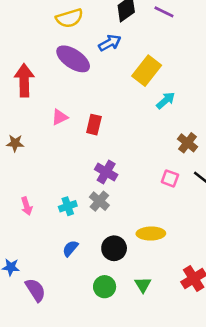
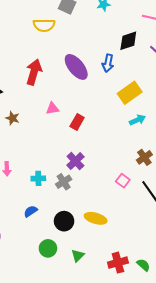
yellow semicircle: (69, 18) -> (44, 25), moved
blue arrow: (110, 43) -> (108, 63), turned 114

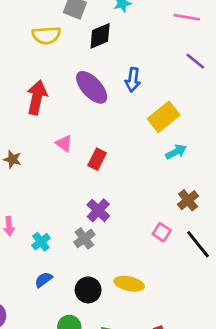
black diamond: (128, 41) -> (100, 36), moved
pink triangle: (52, 108) -> (64, 143), turned 48
cyan cross: (38, 178) -> (41, 242), moved, turned -32

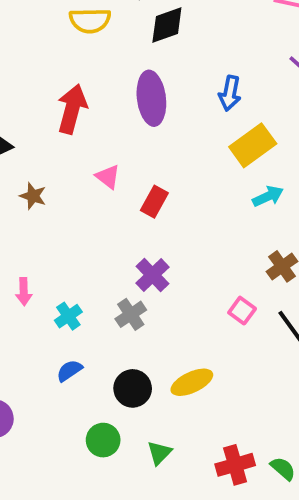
blue arrow: (133, 80) -> (230, 93), moved
purple ellipse: (92, 87) -> (151, 98), turned 33
yellow ellipse: (129, 284) -> (192, 382), turned -40

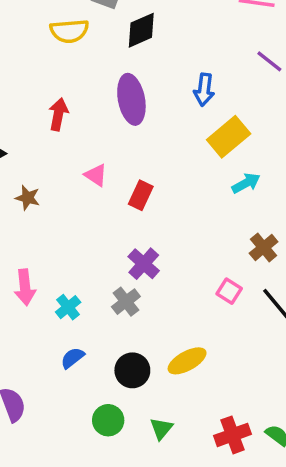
red arrow: (72, 109) -> (58, 114), size x0.7
pink arrow: (24, 292) -> (25, 287), size x1.4

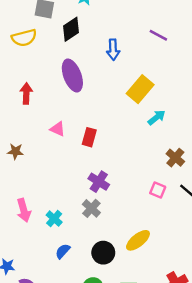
blue arrow: (204, 90) -> (113, 50), moved

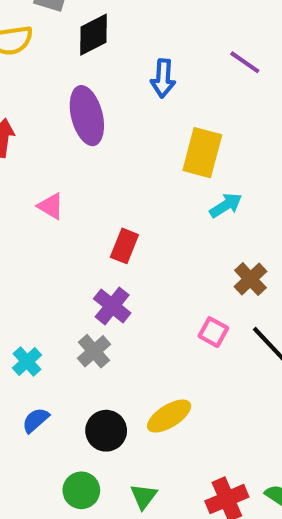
yellow rectangle: (140, 89) -> (202, 153), turned -32
red rectangle: (89, 137) -> (124, 246), moved

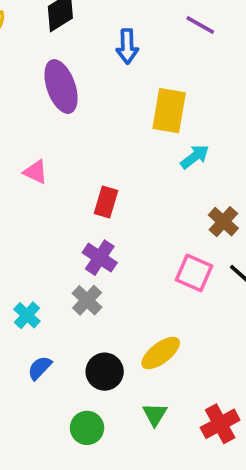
pink square: (213, 332) -> (194, 273), size x1.4
green triangle: (144, 496) -> (155, 414), moved

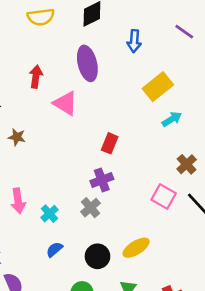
yellow rectangle: (169, 111) -> (158, 87), turned 36
pink triangle: (36, 172) -> (65, 103), moved, size x1.5
purple cross: (100, 258) -> (102, 180), turned 30

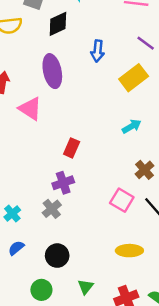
yellow rectangle: (158, 87) -> (134, 78), moved
yellow ellipse: (136, 248) -> (129, 251), moved, turned 30

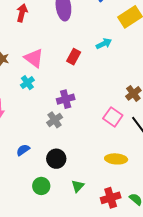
pink triangle: (30, 109) -> (34, 58), moved
cyan arrow: (132, 126) -> (104, 44), moved
red rectangle: (72, 148) -> (74, 57), moved
cyan cross: (12, 214) -> (27, 83), moved

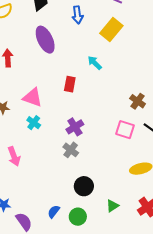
cyan arrow: (104, 44) -> (95, 63), turned -91
blue semicircle: (23, 150) -> (54, 212), moved
green triangle: (78, 186) -> (112, 206), turned 32

